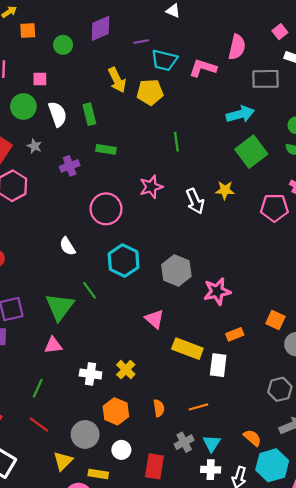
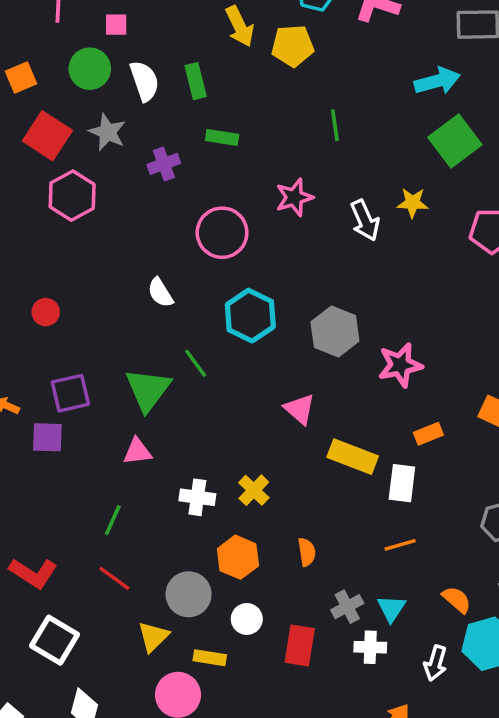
gray star: (34, 146) -> (107, 132), size x1.5
orange line: (198, 407) -> (400, 545), moved
white cross: (211, 470) -> (370, 647), moved

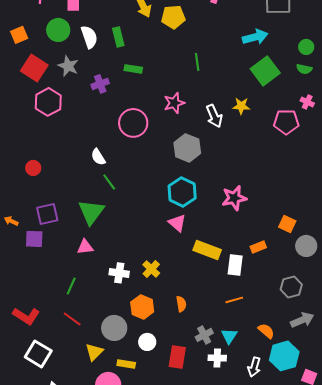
cyan hexagon: (250, 316) -> (182, 192), moved
gray hexagon: (335, 331) -> (187, 148), moved
green line: (196, 363) -> (109, 182), moved
orange rectangle: (428, 434) -> (258, 247), moved

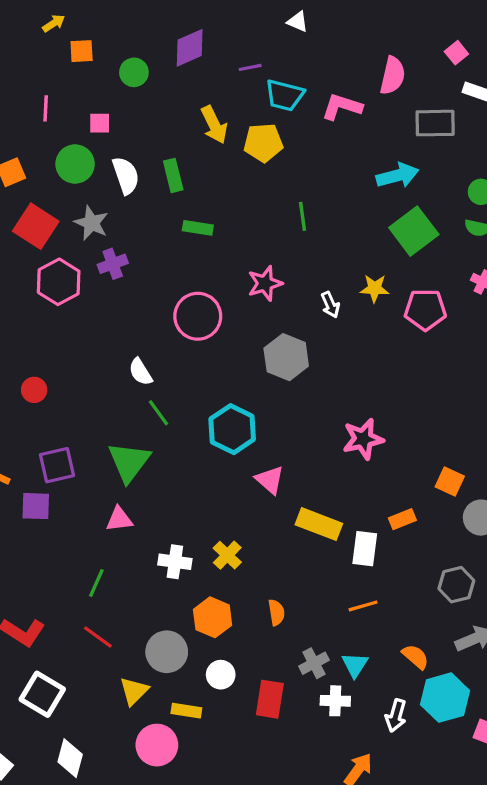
purple cross: (100, 84) -> (113, 264), moved
white arrow: (214, 116) -> (330, 305), size x0.7
pink pentagon: (286, 122) -> (425, 310), moved
cyan hexagon: (182, 192) -> (232, 429), moved

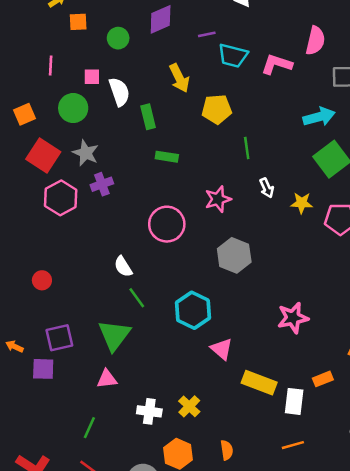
yellow pentagon: (263, 143) -> (217, 109), moved
white semicircle: (126, 175) -> (119, 92), moved
white arrow: (330, 305) -> (267, 188), moved

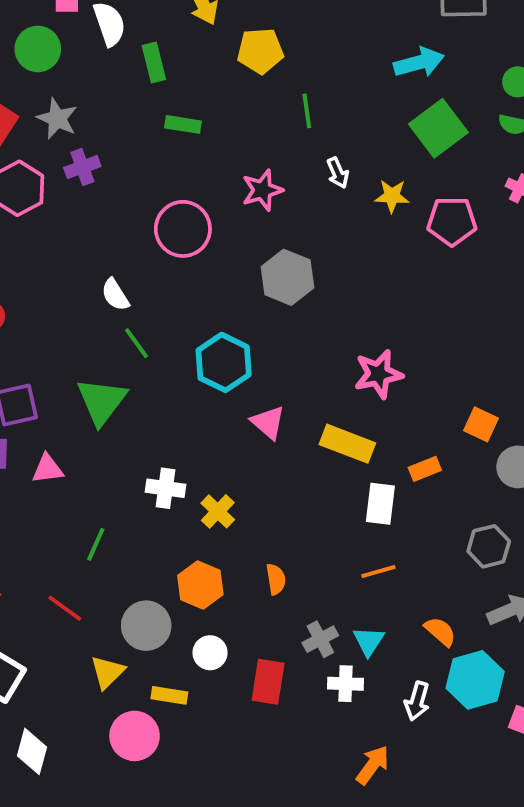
pink triangle: (107, 379) -> (47, 469), moved
yellow rectangle: (259, 383) -> (347, 444), moved
white cross: (149, 411) -> (166, 488), moved
green line: (89, 428) -> (96, 544), moved

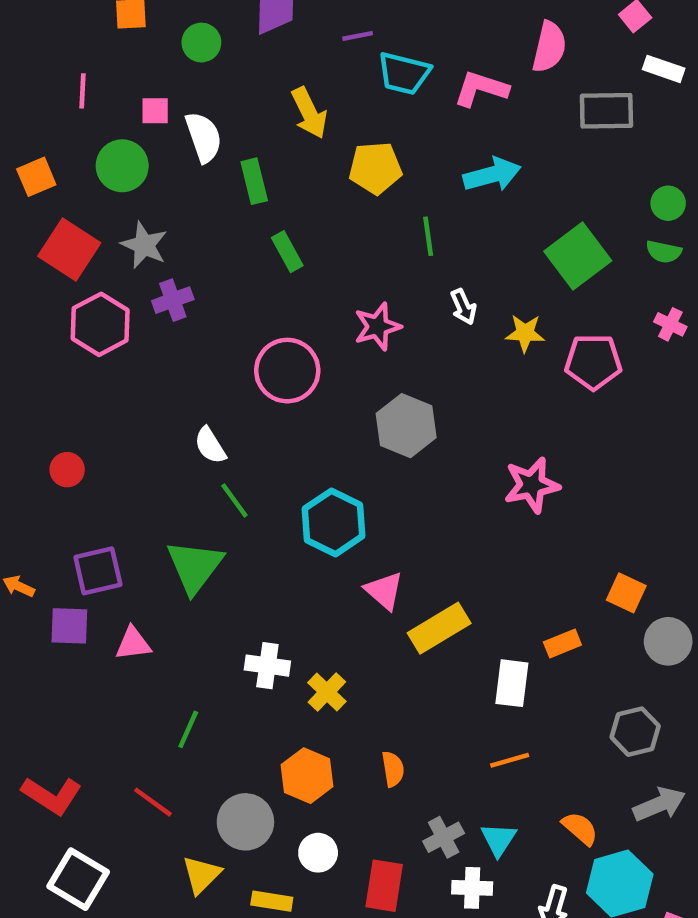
cyan arrow: (419, 62) -> (492, 175), moved
green rectangle: (183, 124) -> (287, 252), turned 52
pink star: (378, 374) -> (532, 485), moved
yellow rectangle: (347, 444) -> (439, 628), moved, turned -52

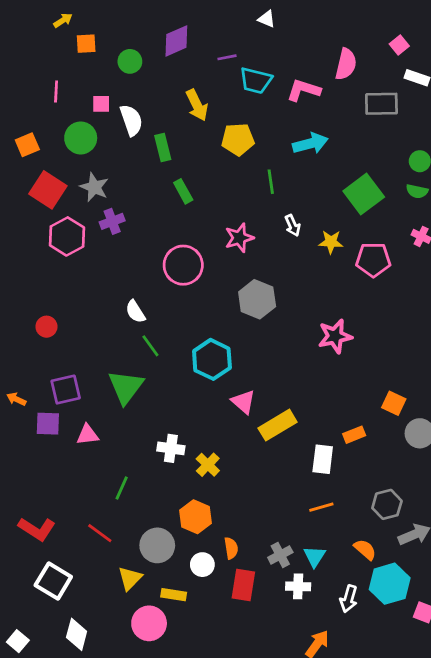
gray hexagon: (635, 732) -> (387, 504), moved
orange semicircle: (393, 769) -> (231, 548), moved

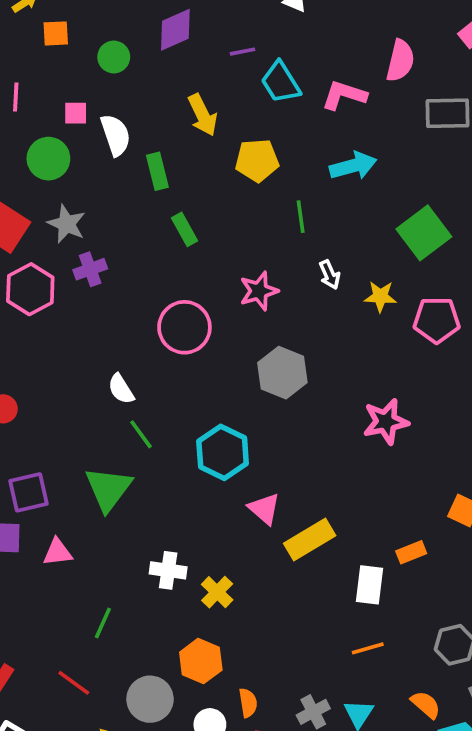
cyan trapezoid: (256, 81) -> (281, 82), turned 44

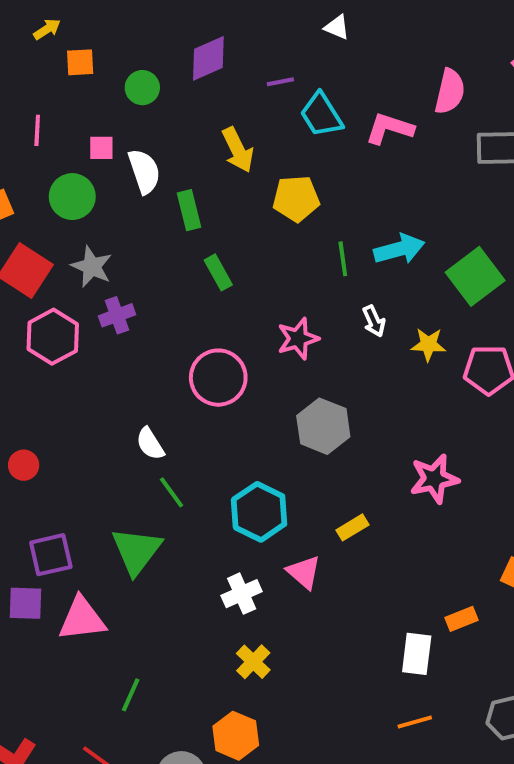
cyan arrow: (353, 166) -> (399, 249), moved
yellow rectangle: (310, 540) -> (353, 527), moved, size x0.6
pink triangle: (58, 552) -> (82, 619), size x1.5
white cross: (168, 570) -> (242, 594), moved, turned -32

